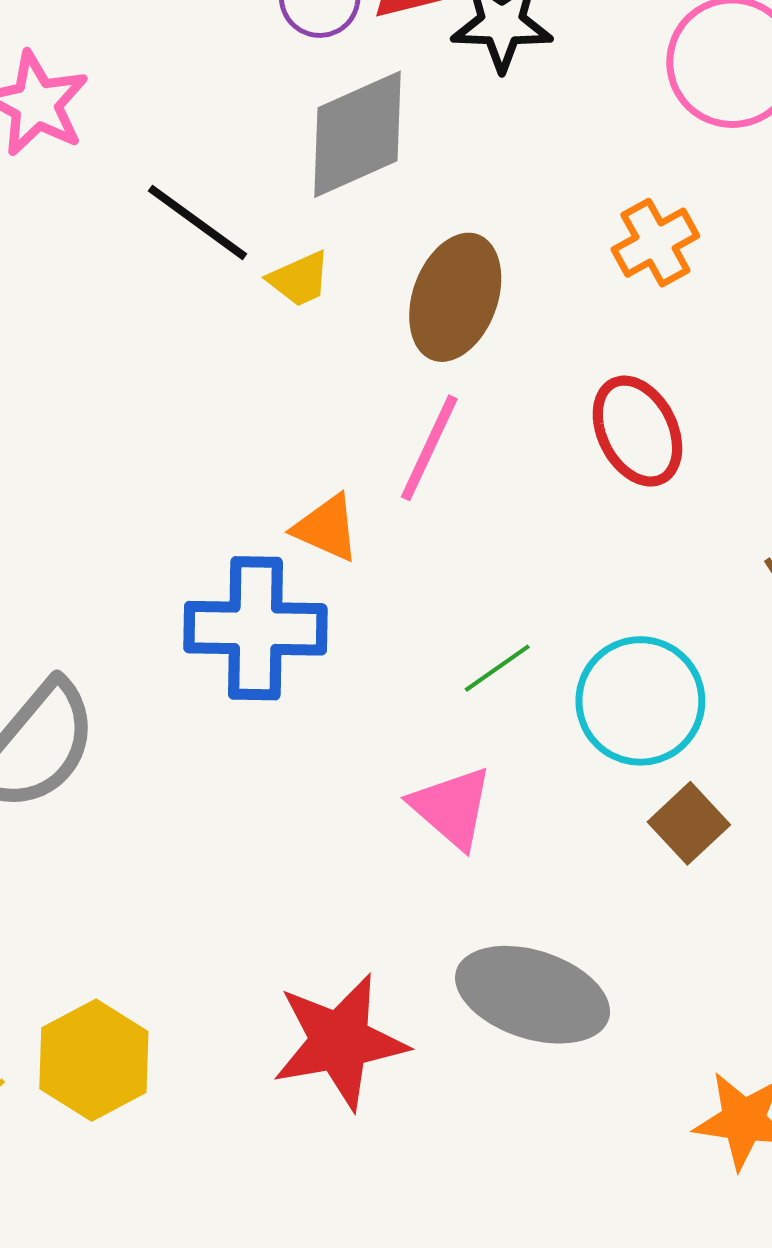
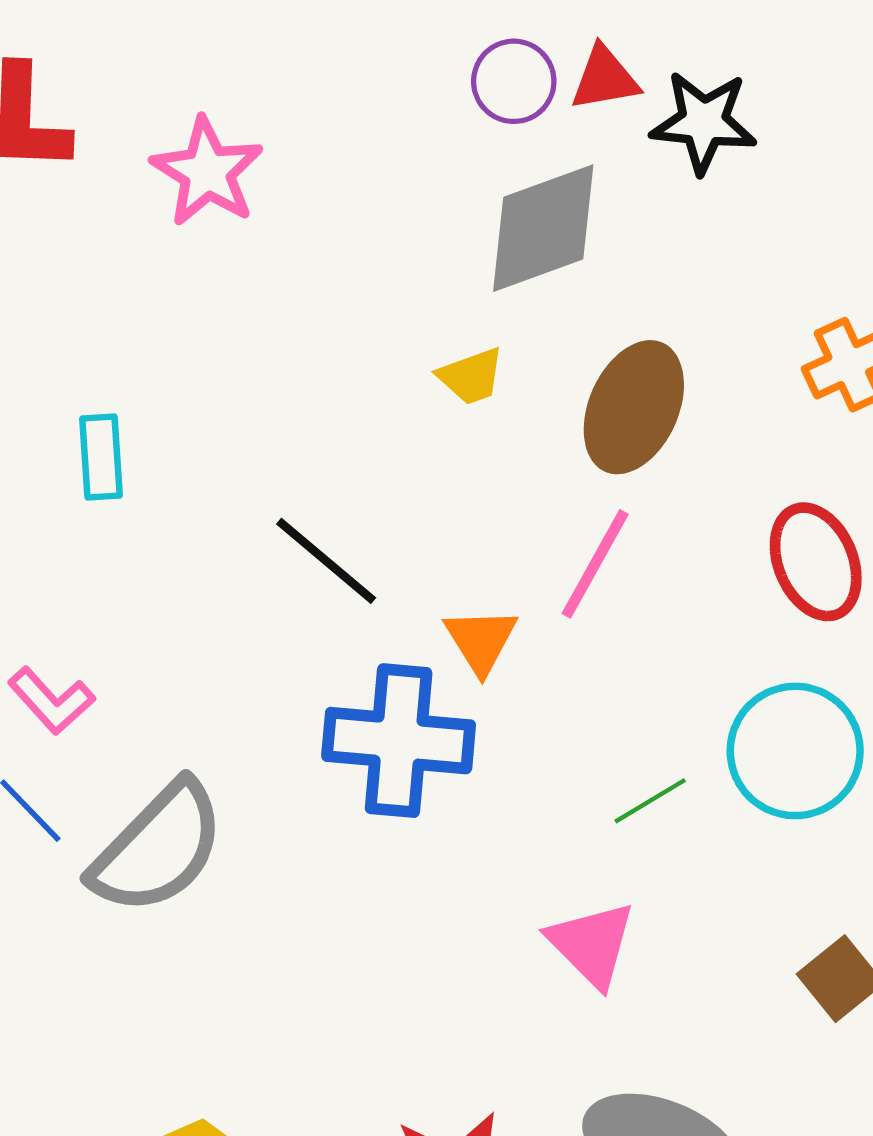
black line: (198, 222) -> (326, 561), moved
orange triangle: (326, 528) -> (481, 640), turned 30
cyan circle: (640, 701) -> (795, 751), moved

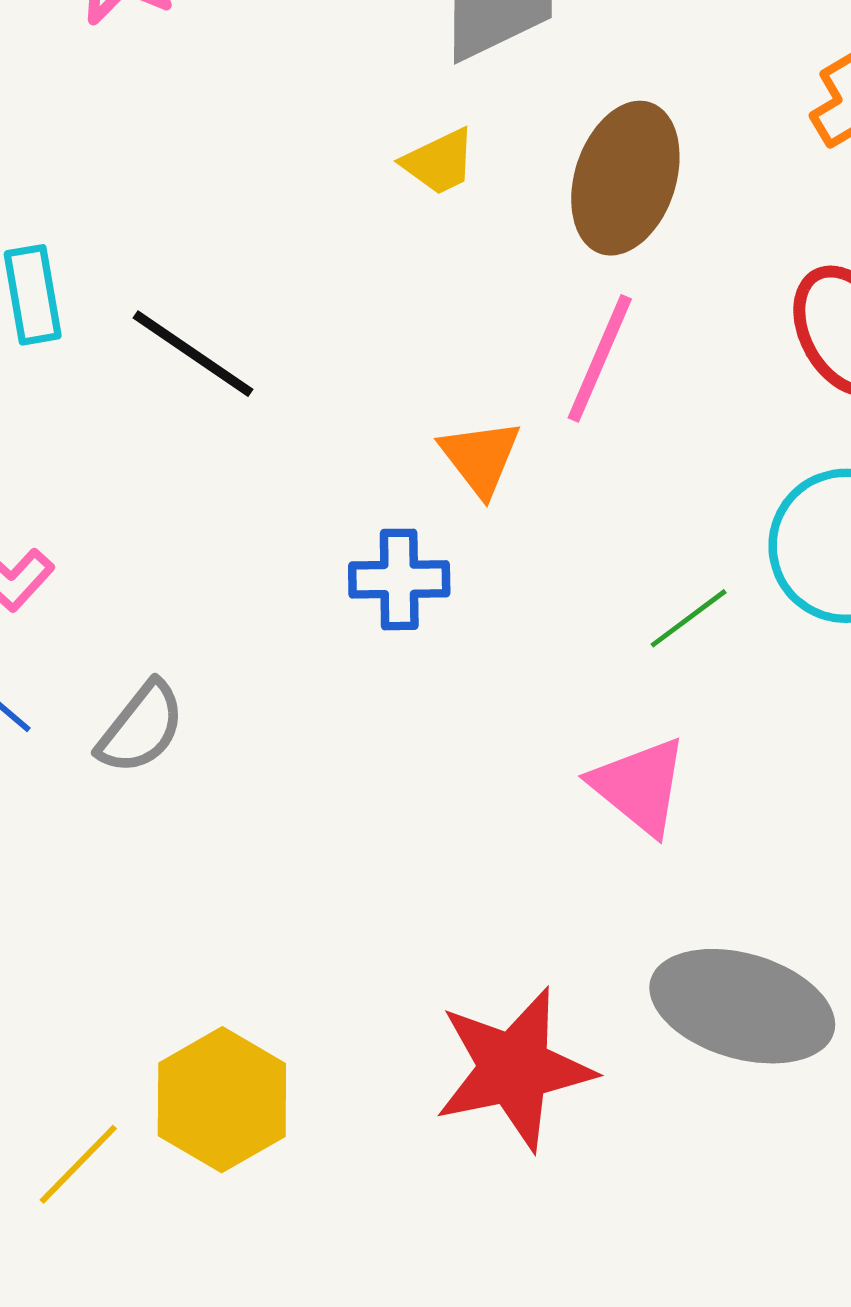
black line: (326, 561) -> (193, 354), moved
blue cross: (399, 741) -> (399, 579), size x0.6
gray semicircle: (158, 848) -> (141, 728), size x0.6

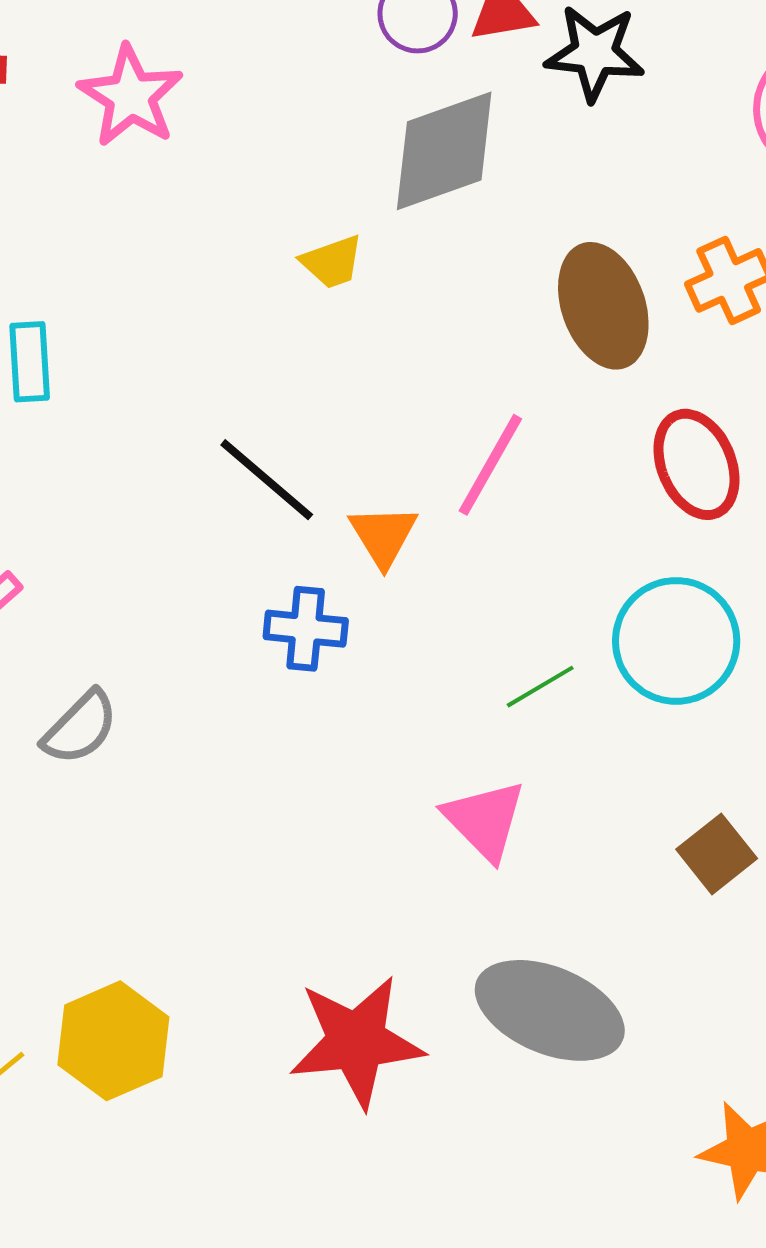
yellow trapezoid: (439, 162) -> (332, 262), moved
brown ellipse: (625, 178) -> (603, 306), moved, turned -44
black line: (193, 354) -> (267, 480), moved

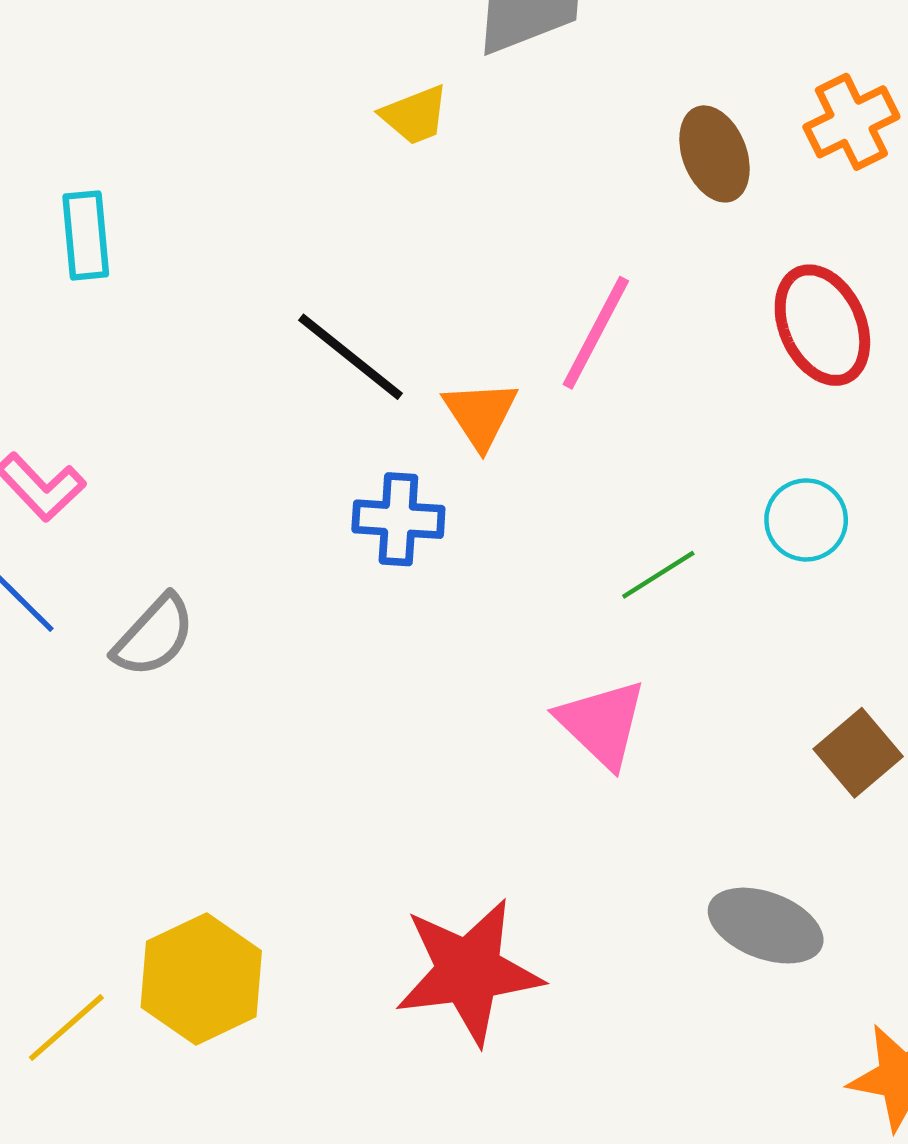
brown ellipse: (603, 306) -> (714, 154), size x0.7
cyan circle: (676, 641) -> (806, 520), size x0.6
gray ellipse: (550, 1010) -> (766, 926), moved, size x0.7

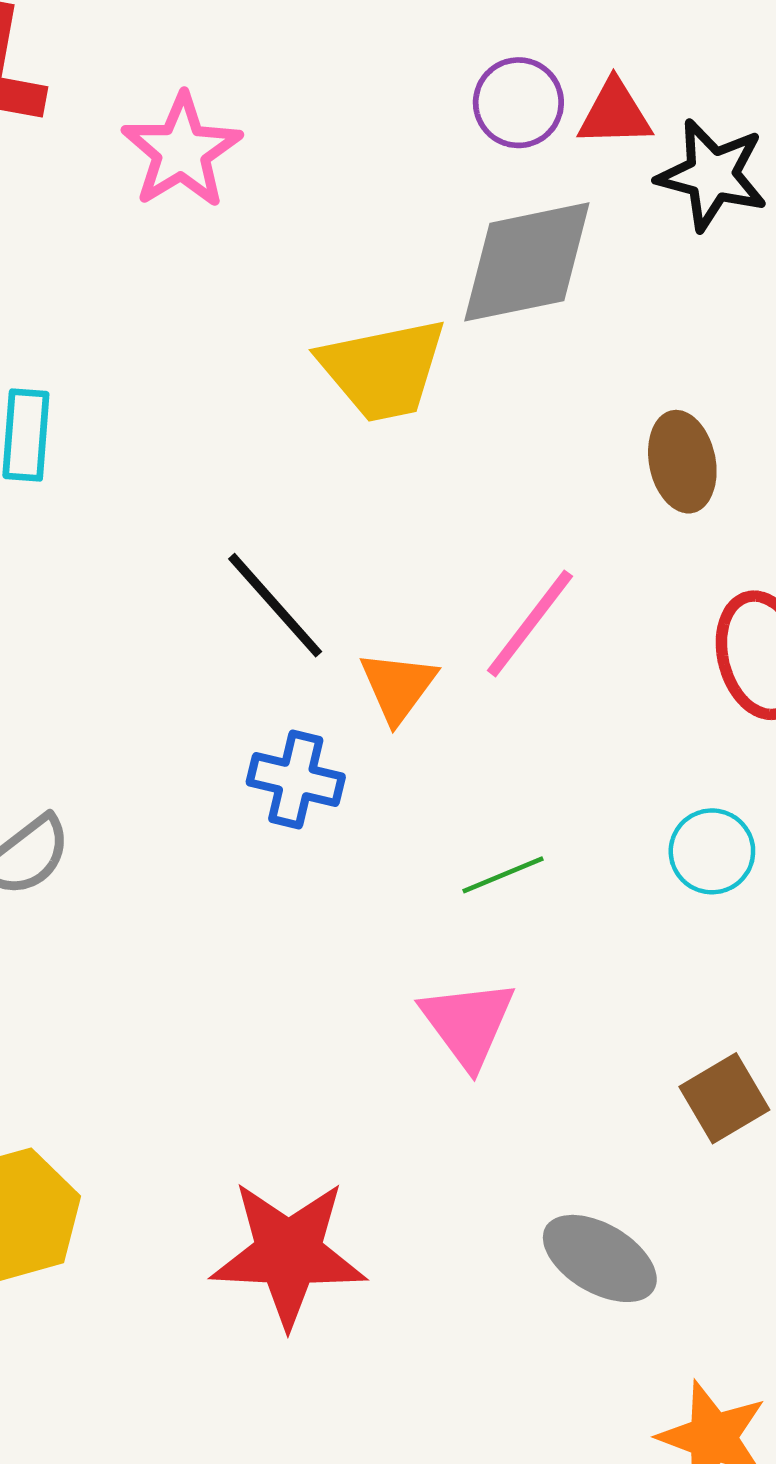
yellow trapezoid: (415, 115) -> (383, 370), size x1.8
green line: (658, 575) -> (503, 875), moved

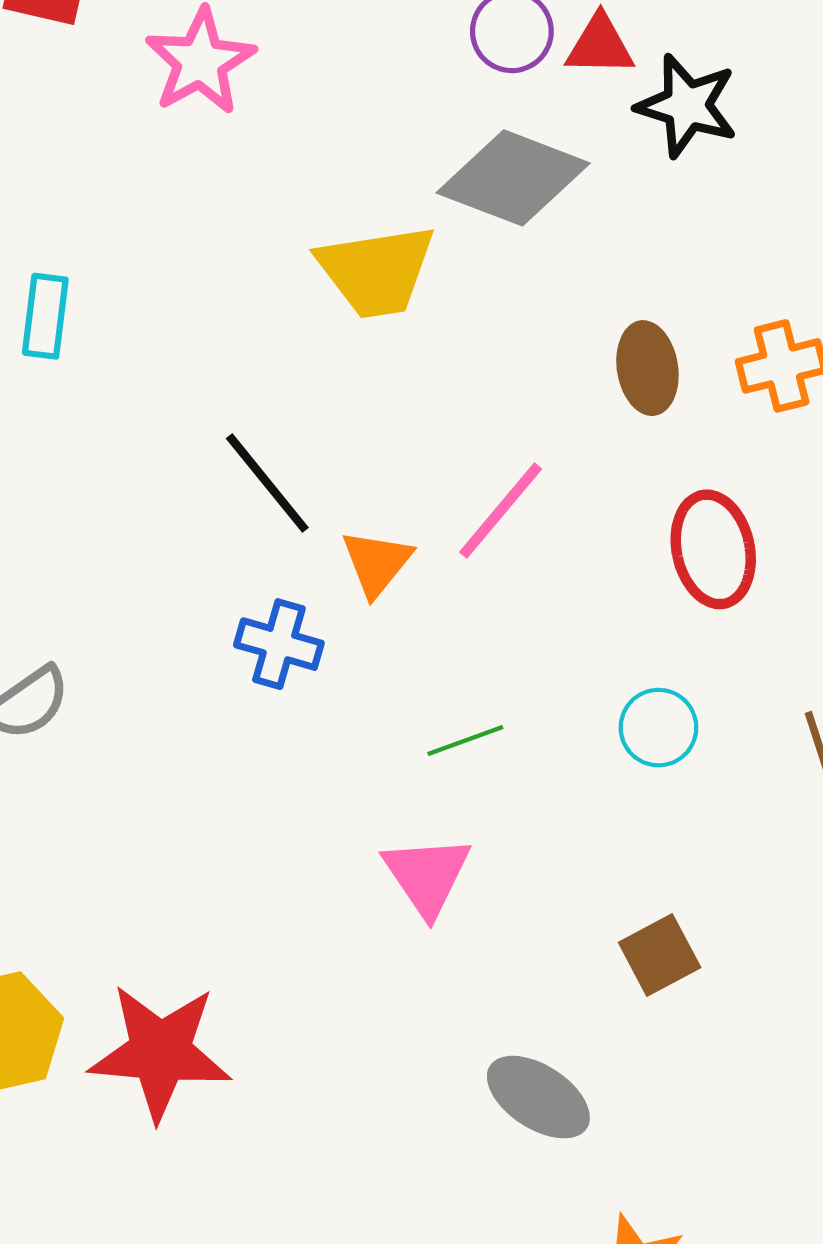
gray diamond: (527, 262) -> (513, 178), turned 30
red star: (288, 1253) -> (160, 1052), moved

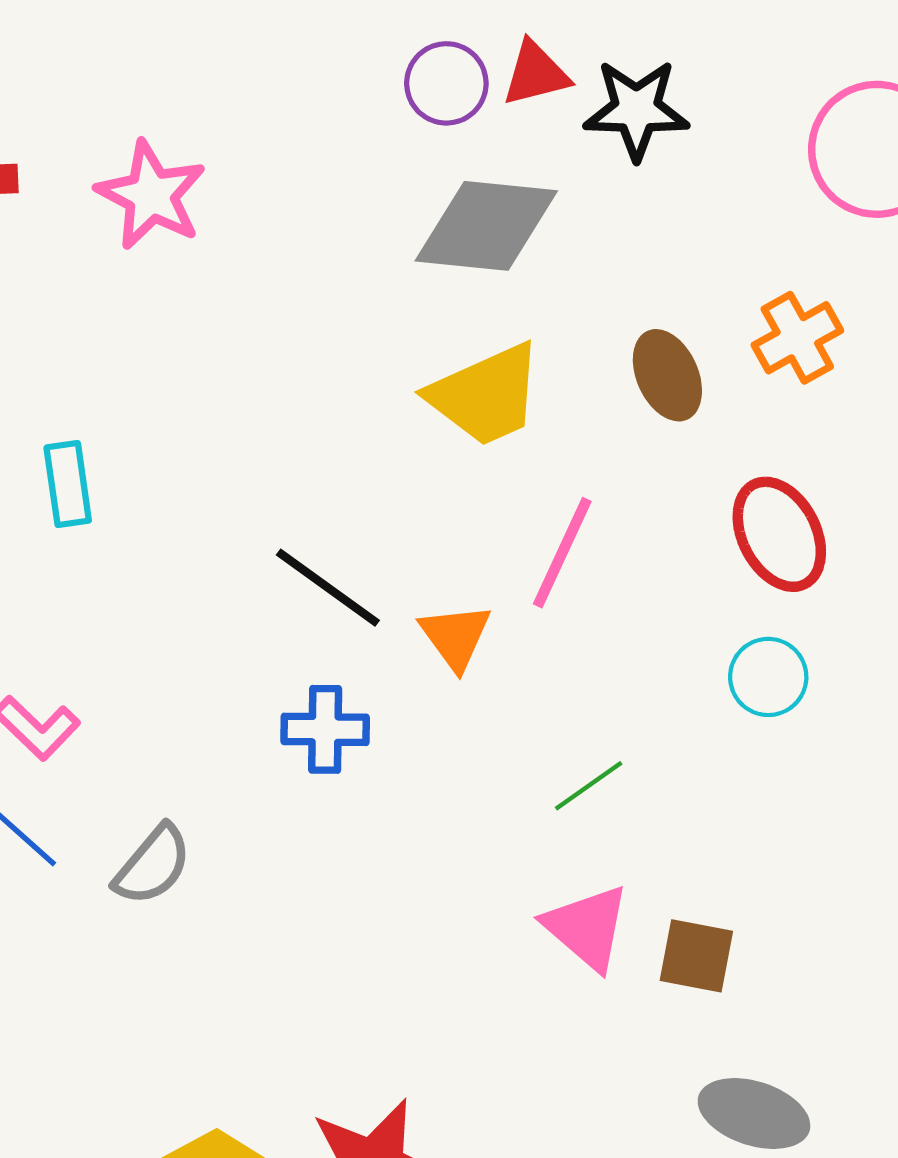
yellow trapezoid: (376, 271) -> (486, 395), moved
blue cross: (279, 644) -> (325, 729), moved
cyan circle: (658, 728) -> (768, 677), moved
brown square: (660, 955) -> (696, 956), moved, turned -36

